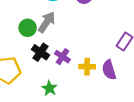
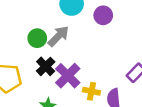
purple cross: (62, 57) -> (68, 76), size x1.5

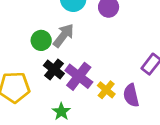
yellow cross: (91, 91) -> (106, 90), turned 35

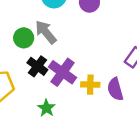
gray arrow: (64, 35) -> (46, 32), turned -75
yellow cross: (106, 90) -> (90, 85), turned -36

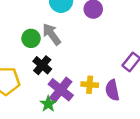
purple cross: (62, 72) -> (61, 90), moved

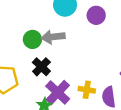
gray arrow: (52, 34) -> (53, 37), turned -65

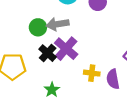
purple cross: (58, 93) -> (66, 49), moved

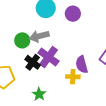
purple semicircle: (113, 79) -> (82, 65), moved

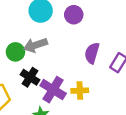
purple cross: (49, 57) -> (53, 90), moved
purple semicircle: (82, 65) -> (92, 53), moved, turned 36

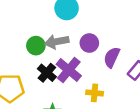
purple circle: (74, 15) -> (89, 43), moved
purple cross: (53, 90) -> (69, 70), moved

